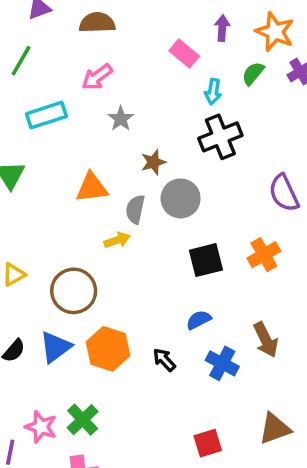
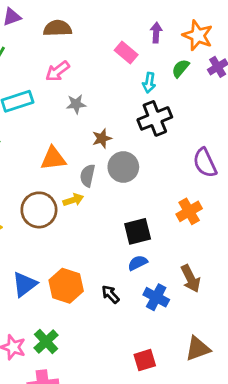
gray star: (121, 119) -> (76, 104), turned 30
black square: (206, 260) -> (138, 231), moved
brown circle: (74, 291) -> (39, 210), moved

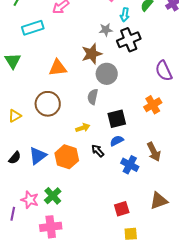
gray star: (76, 104) -> (106, 30), moved
brown star: (102, 138) -> (92, 54), size x1.5
gray semicircle: (88, 176) -> (93, 97), moved
yellow arrow: (73, 200) -> (83, 128), moved
black arrow: (110, 294) -> (98, 151), moved

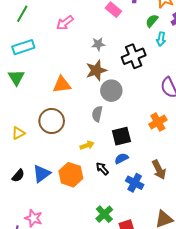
cyan arrow: (125, 15) -> (161, 39), moved
cyan rectangle: (33, 28) -> (23, 47), moved
gray star: (106, 30) -> (98, 44), moved
green cross: (53, 196) -> (104, 214), moved

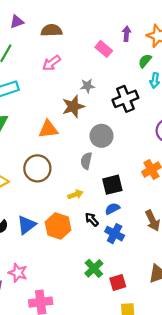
brown star: (96, 70) -> (73, 106), moved
blue cross: (135, 183) -> (115, 234), moved

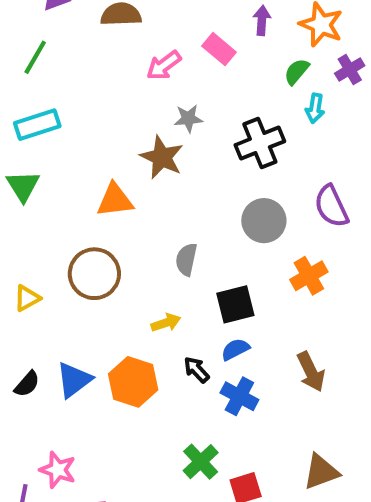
pink arrow: (52, 63) -> (164, 65), moved
brown star: (73, 106) -> (162, 157), turned -30
gray circle: (101, 136) -> (264, 221), moved

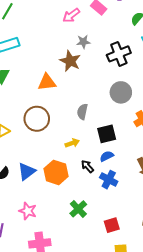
green cross: (201, 462) -> (78, 209), moved
pink star: (58, 470) -> (28, 211), moved

